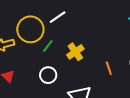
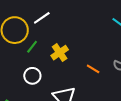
orange line: (109, 68) -> (93, 69), turned -40

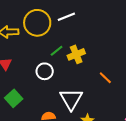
green line: (32, 47) -> (57, 51), moved

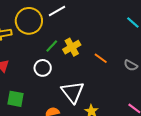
orange line: (105, 78) -> (101, 58), moved
green square: (14, 98) -> (15, 99), turned -30

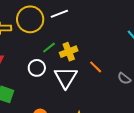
white triangle: (73, 92) -> (66, 77), moved

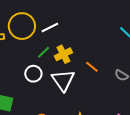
white line: (59, 14) -> (50, 28), moved

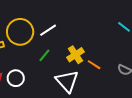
yellow cross: (63, 54) -> (75, 55), moved
white circle: (33, 74) -> (16, 78), moved

